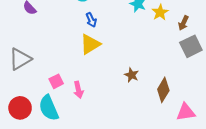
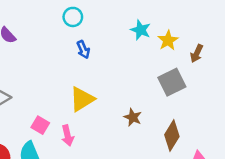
yellow triangle: (90, 44) -> (82, 99), moved
gray square: (191, 46) -> (172, 82), moved
pink square: (56, 81) -> (40, 125), turned -32

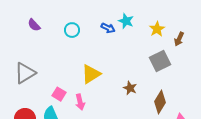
cyan circle: (73, 17) -> (72, 30), moved
cyan star: (141, 30) -> (126, 21), moved
blue arrow: (83, 50) -> (108, 28), moved, turned -40

